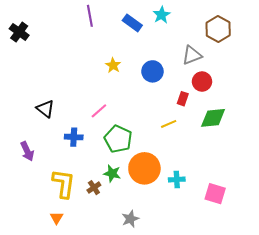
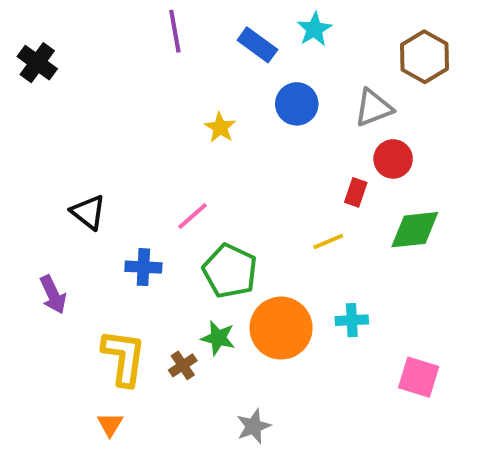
blue circle: (152, 71) -> (297, 104), moved
cyan cross: (177, 179) -> (352, 320), moved

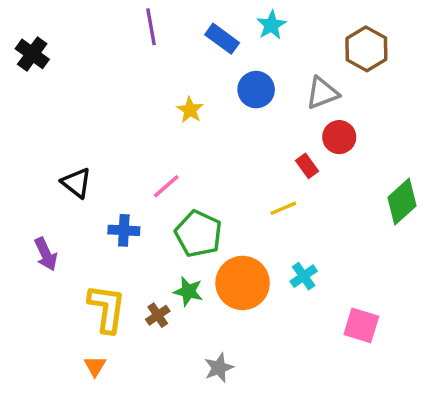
red rectangle: (356, 192) -> (307, 166), turned -55
green diamond: (415, 230) -> (402, 202), moved, turned -36
cyan cross: (352, 320) -> (304, 276), turned -32

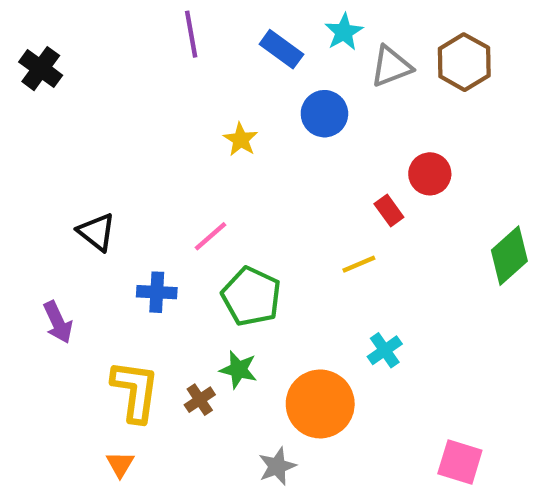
gray triangle: (322, 93) -> (391, 66), moved
orange circle: (243, 283) -> (320, 404), moved
pink square: (361, 325) -> (460, 462), moved

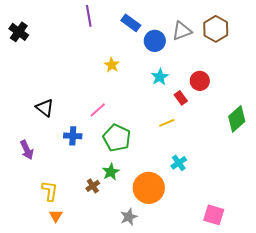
cyan star: (344, 32) -> (160, 77), moved
blue circle: (324, 114) -> (155, 41), moved
green star: (238, 370) -> (111, 172), turned 30
yellow L-shape: (135, 391) -> (50, 191), moved, size x0.7

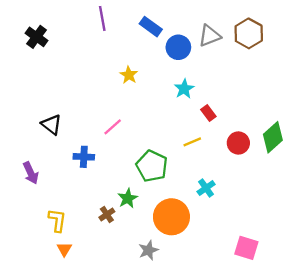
black cross: (19, 32) -> (37, 37), moved
red circle: (200, 81) -> (238, 143), moved
green pentagon: (117, 138) -> (152, 166), moved

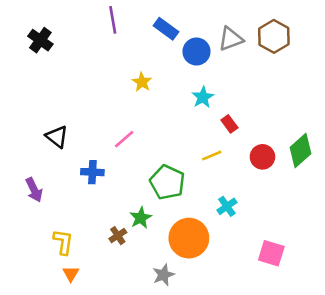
pink square: (246, 248) -> (271, 253), moved

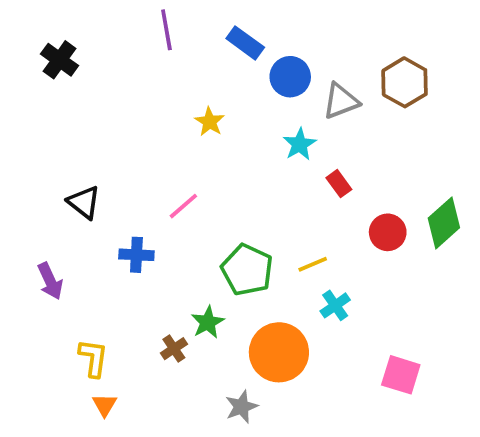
brown hexagon: (274, 36) -> (405, 82), moved
gray triangle: (231, 39) -> (341, 101), moved
yellow line: (212, 156) -> (313, 264), moved

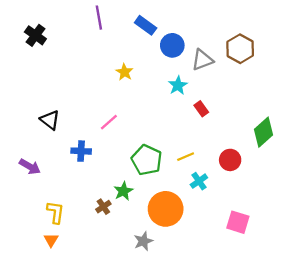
red circle: (388, 232) -> (230, 160), moved
purple arrow: (50, 281) -> (30, 167), turned -35
orange triangle: (105, 405) -> (51, 240), moved

